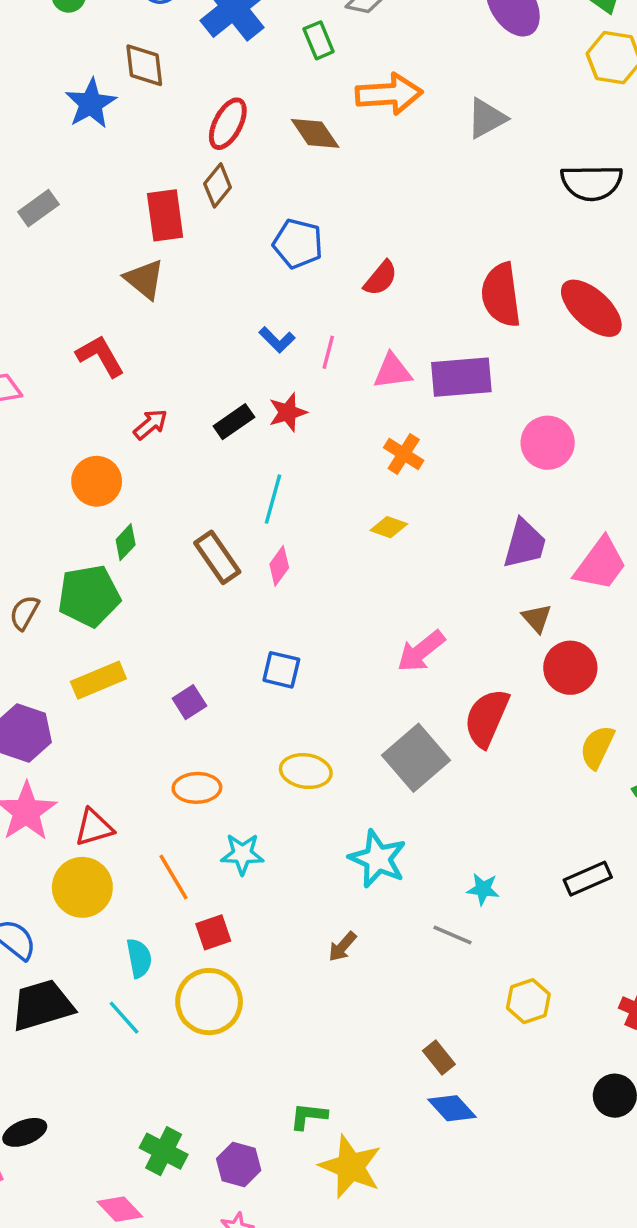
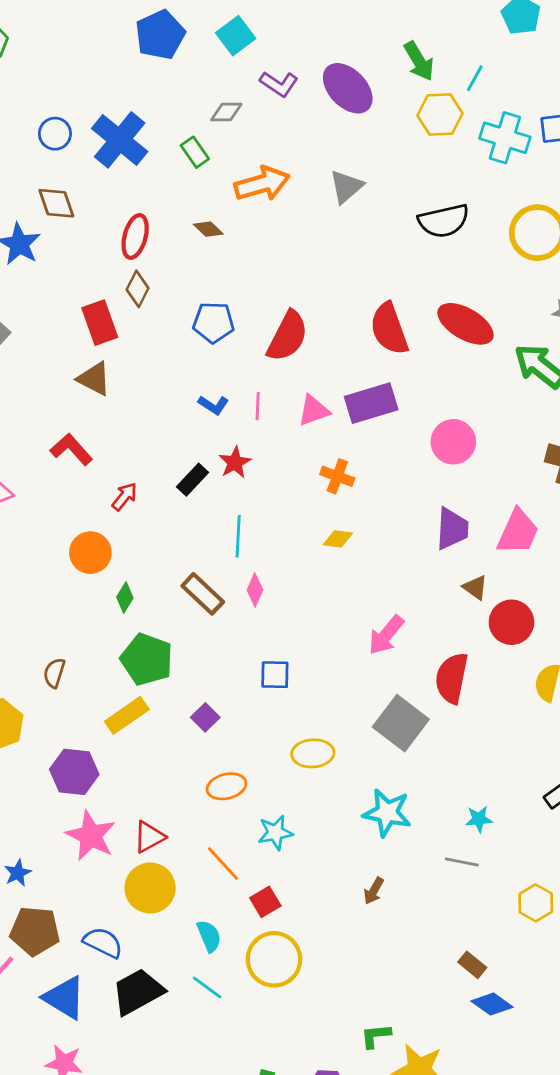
brown diamond: (315, 133) -> (208, 229), size x0.7
red semicircle: (381, 278) -> (288, 336), size x1.6
green pentagon: (89, 596) -> (147, 659), moved, turned -30

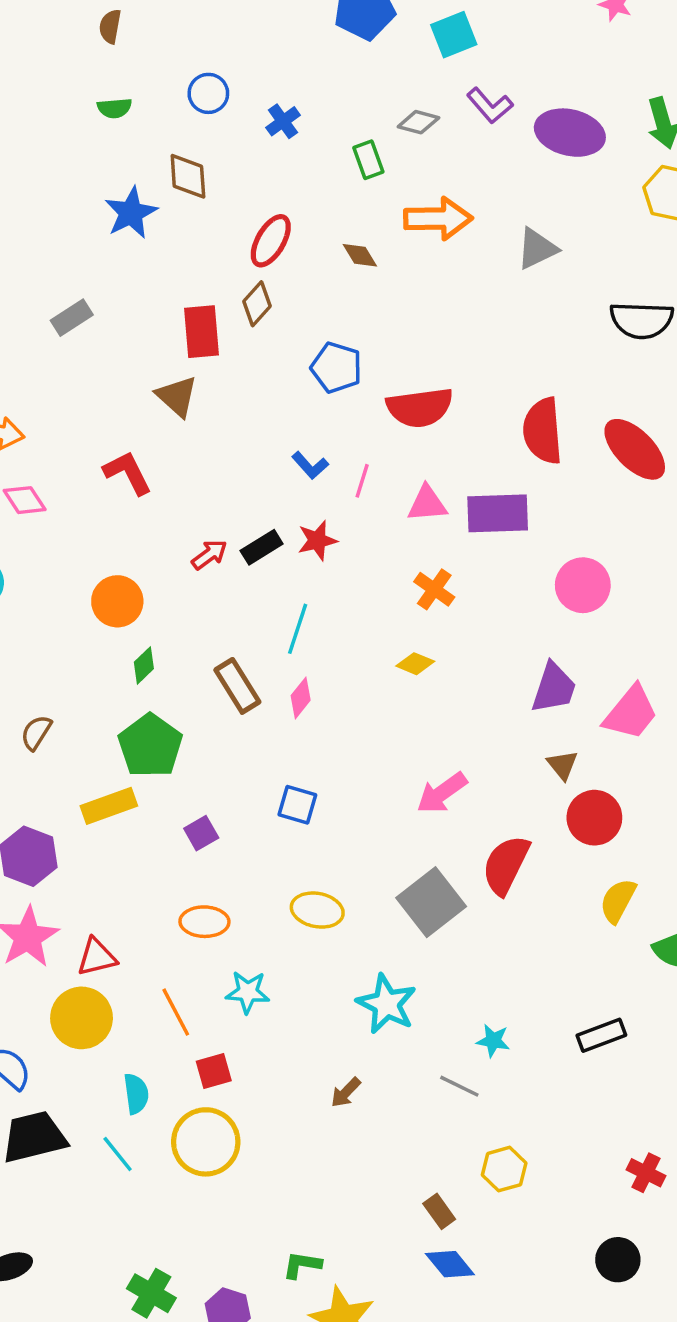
purple ellipse: (348, 88) -> (570, 133), turned -48
blue cross: (120, 140) -> (283, 121), size x0.5
red semicircle: (288, 336) -> (420, 407), turned 40
red arrow: (125, 496) -> (209, 555), moved
yellow hexagon: (536, 903) -> (504, 1169), moved

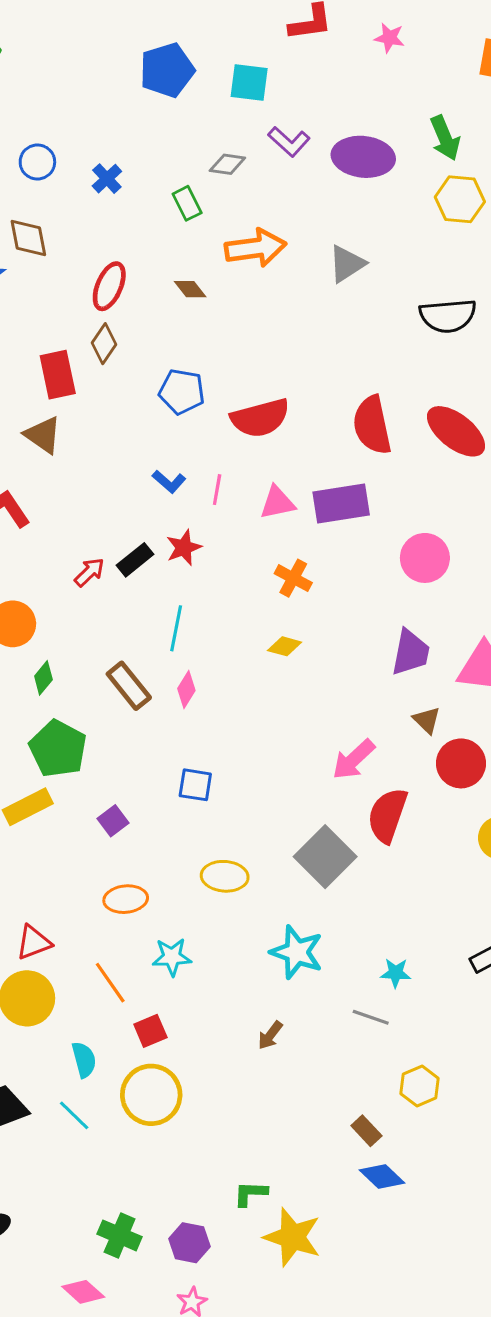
cyan square: (454, 35) -> (249, 83), turned 36
pink arrow: (442, 793) -> (354, 759), moved

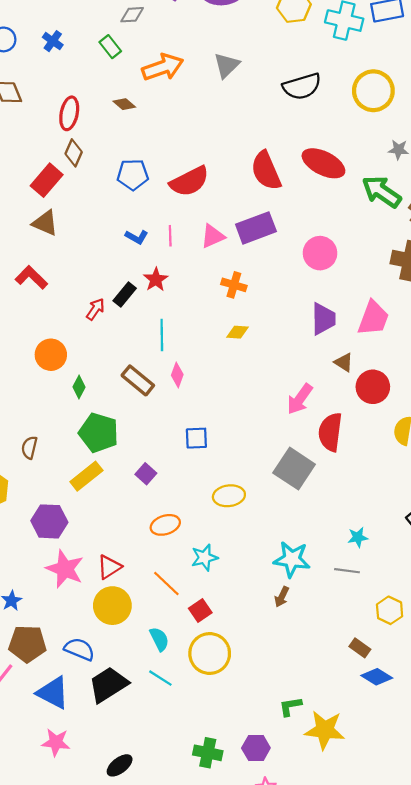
red rectangle: (58, 375) -> (47, 180), turned 64
cyan star: (297, 952) -> (292, 559), moved

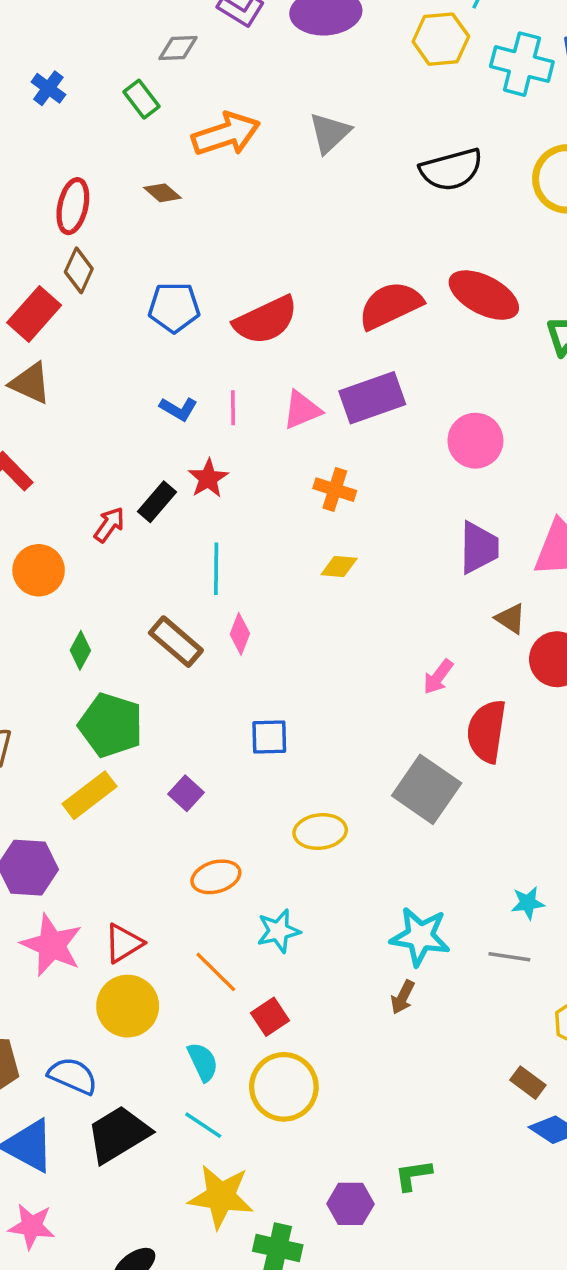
red semicircle: (266, 171) -> (390, 305), turned 87
orange circle: (51, 355) -> (39, 570), moved
pink arrow: (300, 399) -> (438, 677), size x0.7
yellow star: (325, 730) -> (221, 1197), moved
purple hexagon: (256, 748) -> (350, 1204), moved

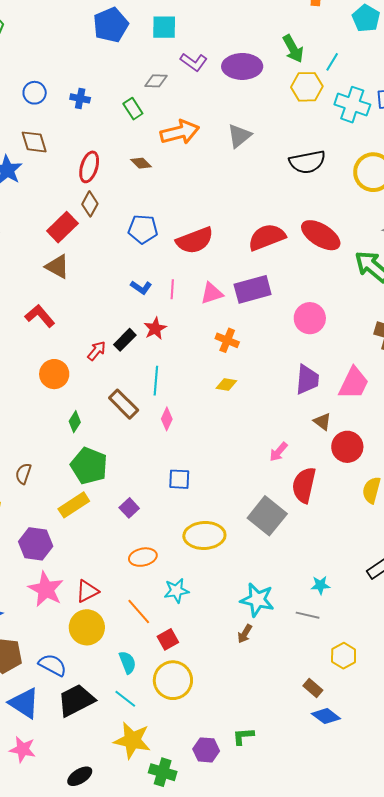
blue cross: (48, 88) -> (80, 98), turned -30
brown rectangle: (176, 642) -> (124, 404), moved
yellow ellipse: (320, 832) -> (204, 535), size x1.4

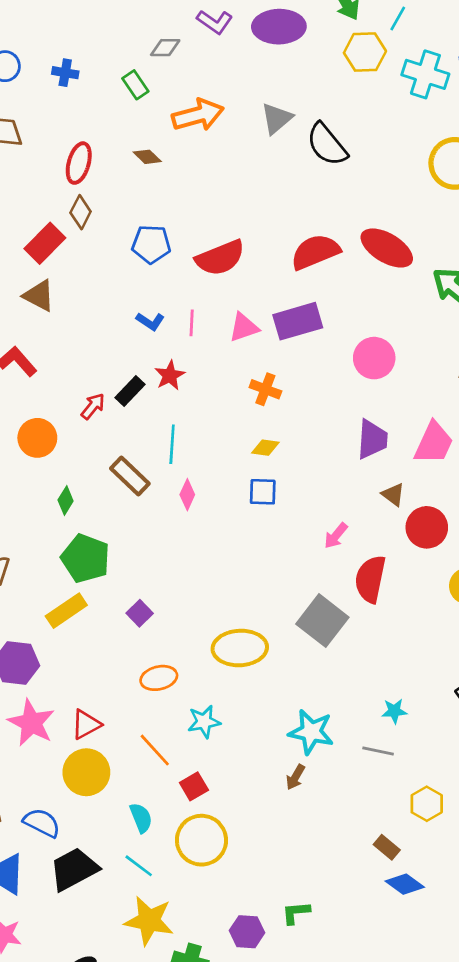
black semicircle: (307, 162) -> (327, 144), moved, turned 63
blue square: (179, 479) -> (263, 492), moved

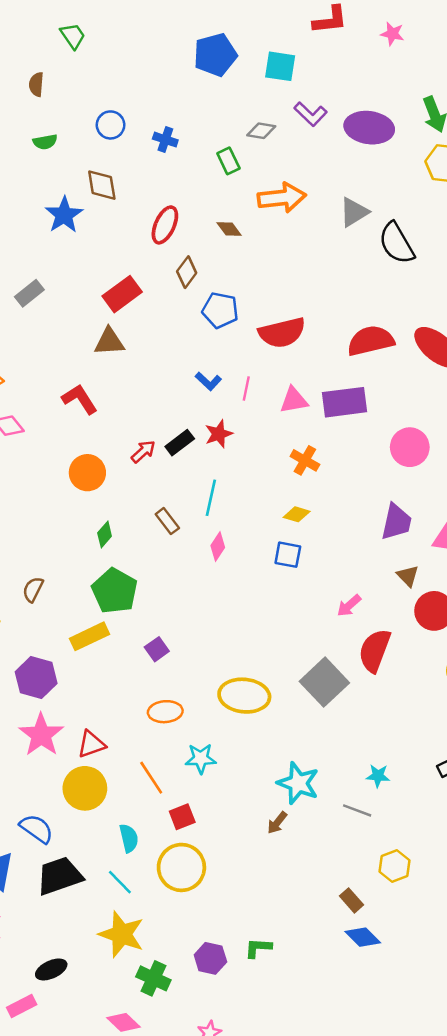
brown diamond: (81, 212) -> (187, 272), moved
brown triangle: (39, 296) -> (109, 342), turned -40
brown rectangle: (130, 476) -> (167, 521), size x0.7

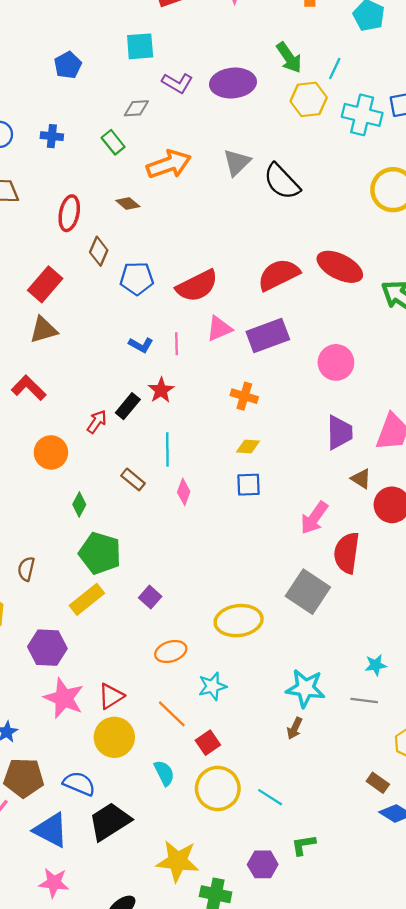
blue pentagon: (215, 55) -> (68, 65), moved, size x0.7
pink triangle: (294, 400) -> (219, 328), moved
pink arrow: (349, 606) -> (314, 518), size x1.4
cyan line: (120, 882) -> (270, 797), moved

